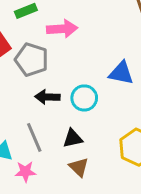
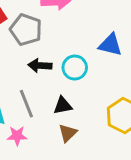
brown triangle: (79, 167) -> (68, 133), turned 30

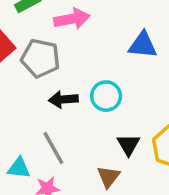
blue triangle: (110, 45) -> (143, 45), moved
black triangle: (63, 106) -> (128, 145), moved, turned -42

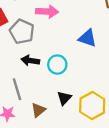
brown triangle: (108, 177) -> (38, 110), moved

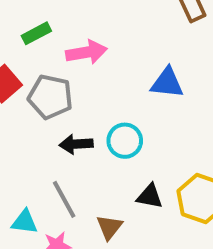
black triangle: (64, 98) -> (150, 196), turned -49

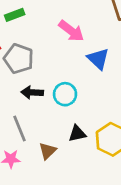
pink arrow: (86, 52) -> (71, 31), moved, turned 40
blue triangle: (167, 83) -> (98, 59), turned 30
black triangle: (150, 196) -> (77, 134), turned -30

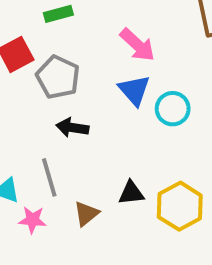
blue triangle: (98, 59) -> (134, 90), moved
cyan circle: (65, 94) -> (173, 109), moved

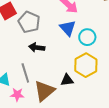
yellow hexagon: (180, 206) -> (86, 65), moved
brown triangle: (86, 214) -> (44, 91), size x1.6

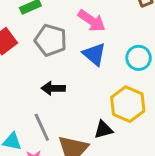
gray pentagon: (29, 22) -> (51, 40), moved
cyan circle: (87, 37) -> (139, 58), moved

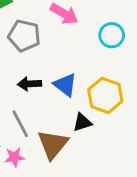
blue triangle: (94, 54) -> (65, 85), moved
cyan circle: (139, 58) -> (112, 35), moved

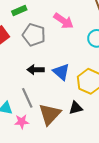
black triangle: (82, 122) -> (76, 108), moved

